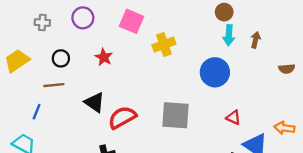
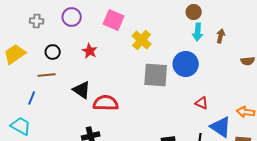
yellow cross: (164, 44) -> (142, 40), turned -30
gray square: (176, 115) -> (156, 75), moved
red semicircle: (122, 117) -> (106, 103), turned 30

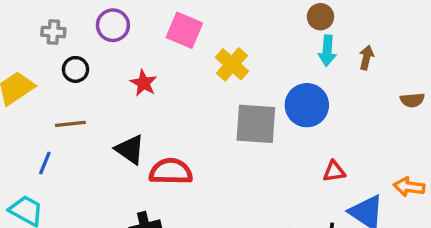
black circle: (53, 52) -> (75, 69), moved
red triangle: (202, 103) -> (334, 171), turned -32

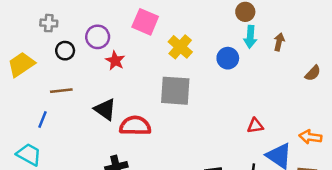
purple circle: (113, 25) -> (98, 37), moved
brown semicircle: (412, 100) -> (313, 73), turned -42
blue circle: (307, 105) -> (228, 58), moved, size x0.7
gray square: (256, 124) -> (175, 91), moved

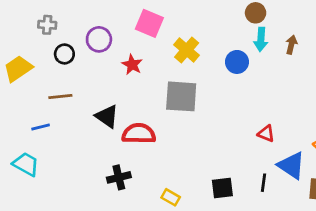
red star: (115, 61) -> (132, 65), moved
blue line: (43, 119) -> (41, 127), turned 54
red triangle: (255, 126) -> (266, 134), turned 30

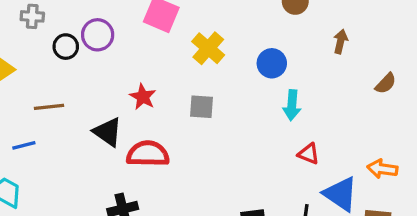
cyan arrow: (261, 39) -> (292, 105), moved
black circle: (64, 54) -> (66, 47), moved
red star: (132, 65) -> (143, 97), moved
gray square: (181, 96) -> (201, 107), size x0.6

